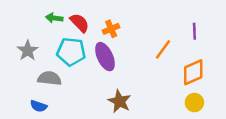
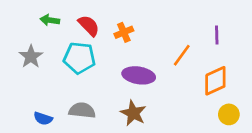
green arrow: (54, 18) -> (50, 20), moved
purple ellipse: (105, 57) -> (139, 75), moved, turned -56
gray semicircle: (49, 78) -> (82, 110), moved
yellow circle: (194, 103) -> (229, 114), moved

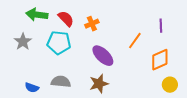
green arrow: (50, 20) -> (37, 15), size x1.5
purple ellipse: (139, 75) -> (103, 56), turned 35
brown star: (133, 113) -> (99, 84), turned 30

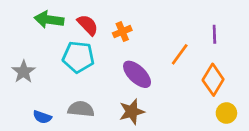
gray star: (23, 42) -> (24, 72), moved
orange diamond: (160, 60) -> (213, 80), turned -35

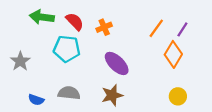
purple line: (214, 34) -> (182, 29), turned 35
orange line: (180, 54) -> (156, 28), moved
orange diamond: (213, 80) -> (173, 54), moved
yellow circle: (226, 113) -> (178, 96), moved

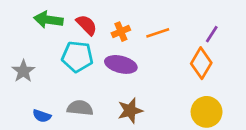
orange line: (156, 28) -> (158, 33), moved, turned 36
purple ellipse: (117, 63) -> (121, 64), moved, turned -30
yellow circle: (178, 96) -> (207, 112), size x1.5

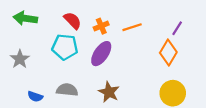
green arrow: (48, 20) -> (25, 18), moved
purple ellipse: (121, 64) -> (101, 54), turned -70
brown star: (130, 111) -> (109, 92), turned -30

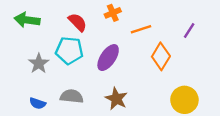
orange cross: (101, 26) -> (113, 13), moved
orange diamond: (168, 52) -> (161, 56), moved
gray star: (20, 59) -> (39, 63), moved

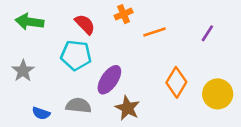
orange diamond: (161, 56) -> (176, 82), moved
purple ellipse: (108, 58) -> (109, 80), moved
gray star: (39, 63) -> (23, 71), moved
yellow circle: (184, 100) -> (218, 94), moved

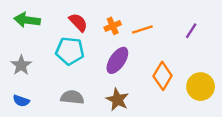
orange cross: (124, 14) -> (113, 26), moved
purple ellipse: (109, 80) -> (117, 60), moved
blue semicircle: (41, 113) -> (21, 101), moved

